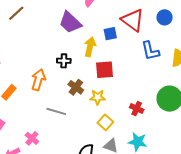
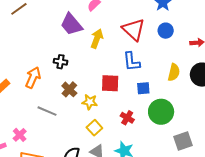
blue square: (110, 34) -> (143, 88), moved
yellow arrow: (90, 47) -> (97, 39), moved
blue L-shape: (150, 51) -> (132, 62), moved
red square: (105, 70) -> (110, 83), moved

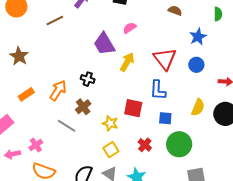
brown cross: (69, 89) -> (83, 107), moved

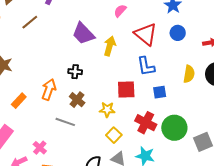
pink semicircle: (129, 28) -> (120, 11), moved
green circle: (179, 144) -> (174, 128), moved
red cross: (145, 145) -> (146, 123), size x1.5

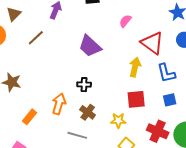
yellow arrow: (110, 46) -> (135, 67), moved
blue L-shape: (146, 66) -> (166, 73), moved

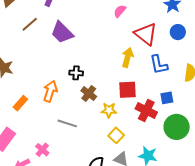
purple trapezoid: (90, 46) -> (62, 32), moved
blue square: (170, 100) -> (167, 98), moved
brown cross: (88, 112) -> (89, 94), moved
red cross: (158, 131) -> (146, 111), moved

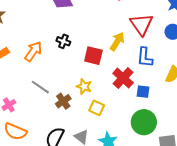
red square: (128, 90) -> (93, 56), moved
brown cross: (89, 94) -> (63, 101), moved
red cross: (146, 111) -> (123, 78), moved
yellow square: (116, 135) -> (97, 108), moved, turned -35

